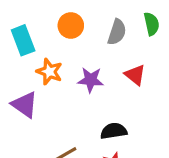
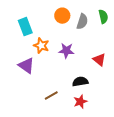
orange circle: (71, 25) -> (62, 16), moved
red triangle: (135, 75) -> (99, 60), moved

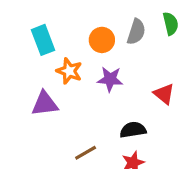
orange circle: (62, 16) -> (102, 40), moved
purple triangle: (26, 66) -> (45, 104), turned -42

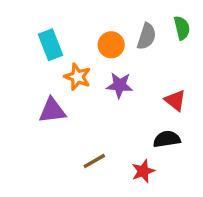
black semicircle: (133, 130) -> (167, 139), moved

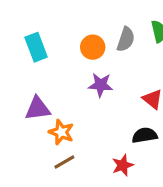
orange star: (77, 77) -> (61, 132), moved
brown line: (94, 161) -> (64, 162), moved

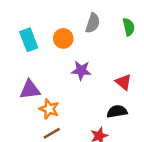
gray semicircle: (126, 39) -> (93, 23), moved
orange circle: (93, 47) -> (63, 38), moved

